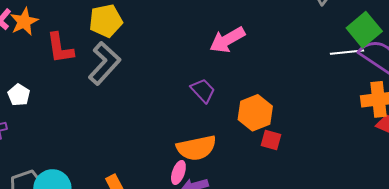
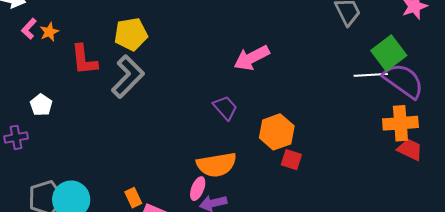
orange star: (24, 22) -> (49, 32), size x0.7

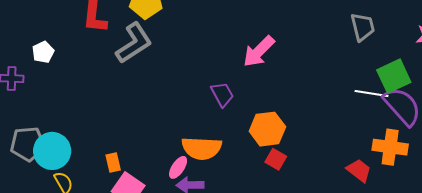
pink arrow: (252, 58) -> (259, 51), turned -30
red trapezoid: (410, 149) -> (359, 171), moved

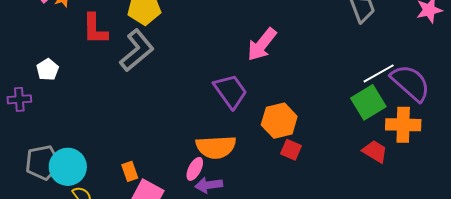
green square: (394, 76) -> (368, 102), moved
white line: (372, 93) -> (379, 73), turned -32
purple trapezoid: (222, 94) -> (230, 91), size x1.4

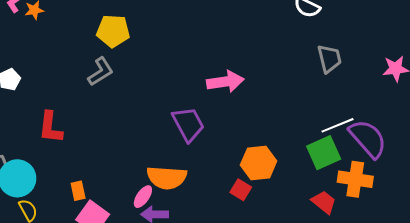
red L-shape: (95, 29) -> (50, 127), moved
pink arrow: (262, 44) -> (225, 82), turned -144
gray L-shape: (137, 50) -> (100, 72), size x0.7
orange hexagon: (279, 121) -> (259, 163), moved

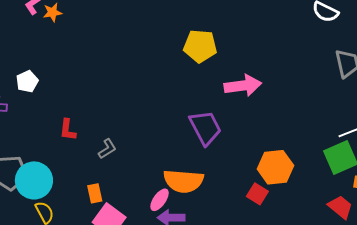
yellow pentagon: (113, 31) -> (200, 46), moved
gray L-shape: (100, 72) -> (107, 149), moved, size x0.7
red L-shape: (50, 127) -> (68, 130), size x0.7

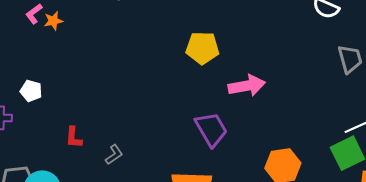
white pentagon: (27, 81) -> (31, 91), turned -30

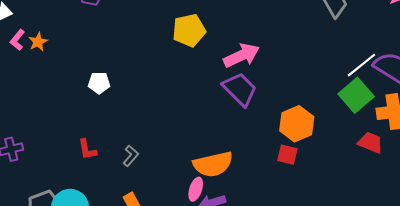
white pentagon: (31, 91) -> (99, 83), moved
purple trapezoid: (211, 129) -> (240, 89), moved

